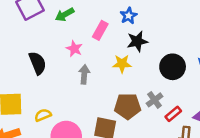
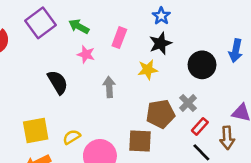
green arrow: (65, 15) -> (79, 26), turned 66
blue star: (129, 16) -> (161, 16), moved
pink star: (74, 49) -> (86, 54), moved
red rectangle: (173, 114) -> (200, 126), moved

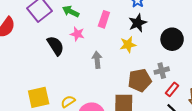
black semicircle: (58, 82) -> (56, 46), moved
gray cross: (188, 103) -> (162, 71), turned 32

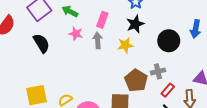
black semicircle: (56, 46) -> (41, 43), moved
gray arrow: (97, 60) -> (98, 40), moved
brown pentagon: (140, 80) -> (136, 80), turned -30

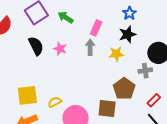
pink star: (76, 34) -> (60, 49), moved
gray cross: (158, 71) -> (145, 71), moved

